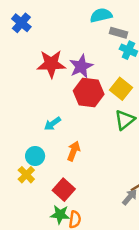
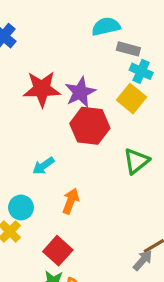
yellow square: (121, 89) -> (131, 99), moved

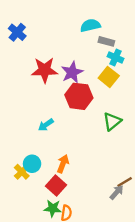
orange arrow: (71, 201) -> (63, 164), moved
cyan circle: (21, 207) -> (32, 164), moved

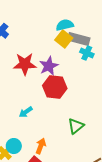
gray rectangle: (106, 41) -> (79, 39), size x1.5
yellow square: (109, 77) -> (64, 39), moved
green triangle: (112, 121) -> (76, 126), moved

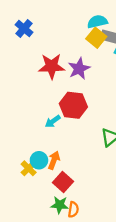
red hexagon: (55, 87) -> (73, 105), moved
orange arrow: (41, 146) -> (54, 160), moved

